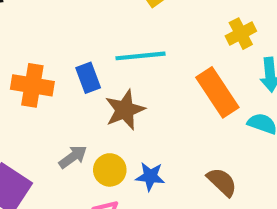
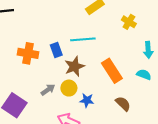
yellow cross: (241, 34) -> (129, 22), moved, turned -32
orange rectangle: (217, 92) -> (112, 71), moved
yellow circle: (110, 170) -> (69, 88), moved

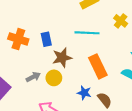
cyan line: (83, 39) -> (87, 33), moved
blue star: (87, 100) -> (84, 93), moved

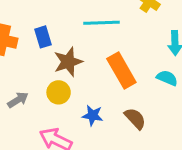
gray arrow: (33, 77) -> (18, 100), moved
blue star: (84, 93) -> (93, 115), moved

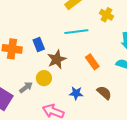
orange rectangle: (121, 71) -> (92, 62), size x0.7
yellow circle: (59, 92) -> (44, 78), moved

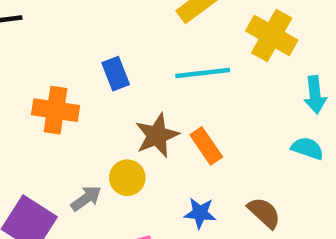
yellow cross: (106, 15) -> (272, 35), size x1.5
blue rectangle: (39, 44) -> (116, 74), moved
orange rectangle: (92, 62) -> (206, 146), moved

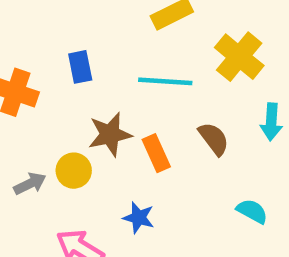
cyan semicircle: (307, 148) -> (252, 211), moved
brown semicircle: (264, 213) -> (214, 139), moved

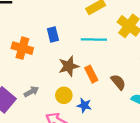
brown semicircle: (214, 139) -> (118, 82), moved
yellow circle: (74, 171) -> (64, 95), moved

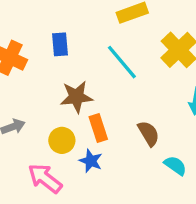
cyan line: (94, 39) -> (122, 62), turned 40
orange rectangle: (91, 74) -> (98, 128), moved

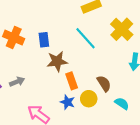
blue rectangle: (60, 44) -> (44, 40), moved
yellow circle: (62, 140) -> (89, 99), moved

